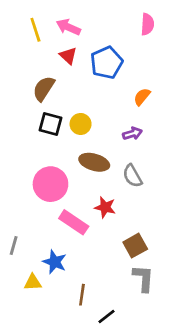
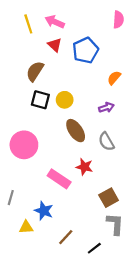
brown ellipse: (94, 162) -> (76, 131), turned 40
pink circle: (50, 184) -> (24, 145), moved
brown line: (82, 295) -> (66, 237), turned 35
black line: (106, 317) -> (94, 248), moved

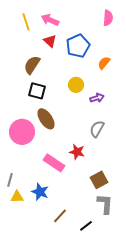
orange semicircle: (114, 78) -> (104, 63), moved
yellow circle: (65, 100) -> (76, 85), moved
brown ellipse: (76, 131) -> (46, 119), moved
gray semicircle: (106, 142) -> (97, 129), turned 60
yellow triangle: (26, 227) -> (17, 197), moved

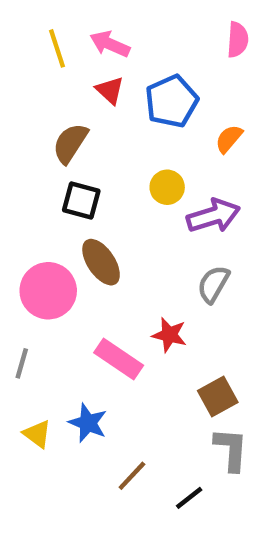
purple arrow: (97, 98) -> (213, 216), size x1.6
gray line: (10, 180) -> (22, 363), moved
yellow triangle: (17, 197) -> (37, 434), turned 40

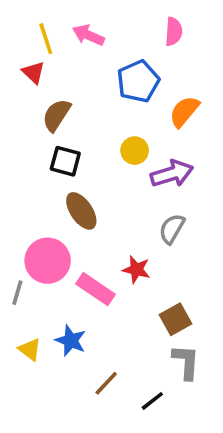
pink semicircle: (238, 40) -> (174, 32), moved
red triangle: (110, 90) -> (33, 72), moved
orange semicircle: (229, 139) -> (184, 111), size x1.4
pink circle: (48, 291) -> (48, 261), moved

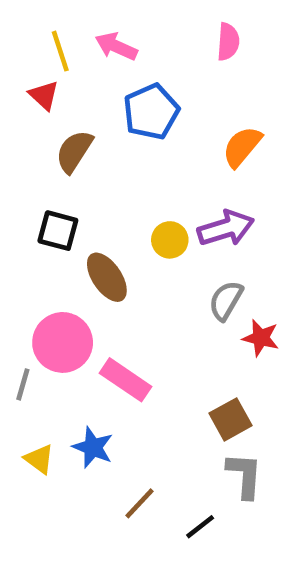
blue pentagon: (138, 81) -> (151, 112), moved
yellow circle: (135, 151) -> (170, 240), moved
black square: (65, 161) -> (58, 231), moved
red star: (136, 270) -> (261, 338), moved

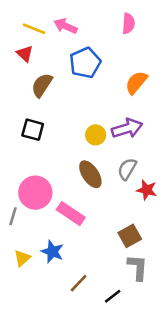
yellow line: (60, 51) -> (34, 29), turned -50
brown ellipse: (107, 277) -> (90, 174), moved
yellow triangle: (39, 459) -> (22, 258), turned 42

